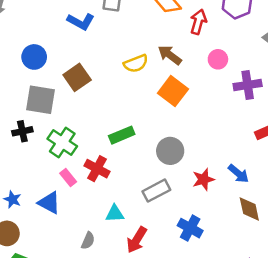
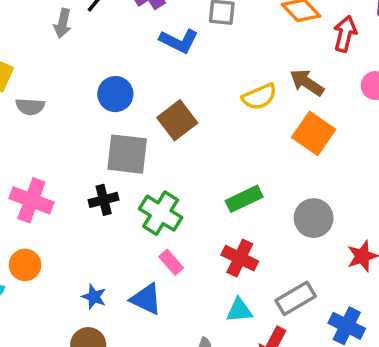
red cross: (97, 169) -> (240, 258), moved
gray rectangle: (156, 191) -> (296, 298), moved

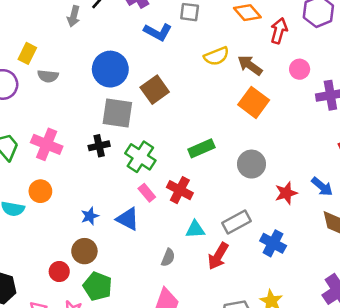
blue circle: (115, 94) -> (110, 69), size x1.4
yellow semicircle: (259, 97) -> (216, 56), moved
red cross: (240, 258) -> (180, 190), moved
blue star: (94, 297) -> (90, 216), turned 30

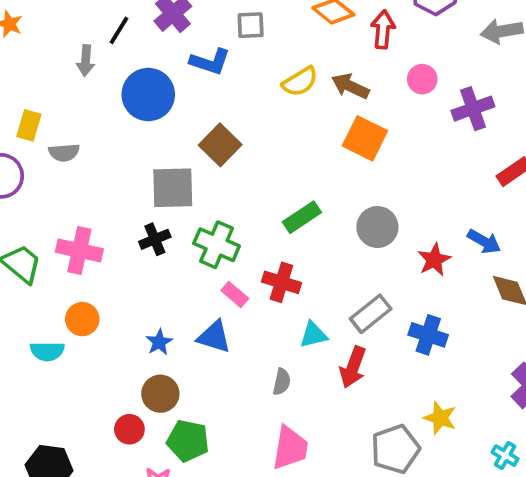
blue circle: (110, 69) -> (148, 95), moved

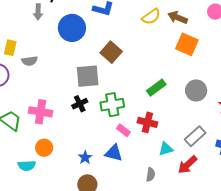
green cross: (217, 245) -> (112, 105), turned -30
red arrow: (353, 367) -> (187, 165), turned 30

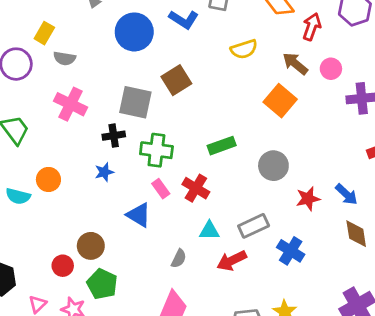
brown arrow: (178, 17) -> (295, 64), moved
pink cross: (41, 112) -> (71, 104), moved
blue star: (85, 157) -> (104, 172), moved

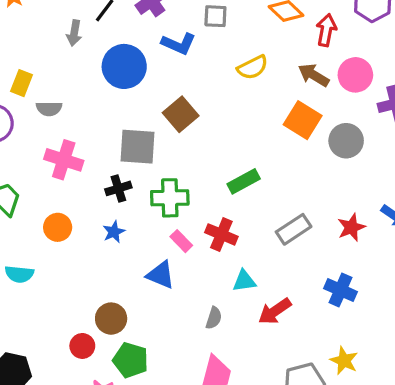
pink circle: (331, 69) -> (355, 75), size x1.4
gray circle: (273, 166) -> (346, 141), moved
orange circle: (48, 179) -> (58, 227), moved
gray rectangle: (254, 226) -> (294, 229), moved

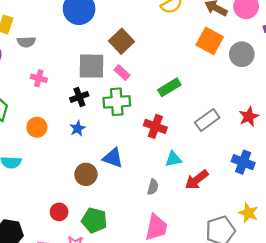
pink cross: (64, 160) -> (39, 78), size x0.6
pink rectangle: (181, 241) -> (122, 73), moved
brown circle: (111, 319) -> (86, 174), moved

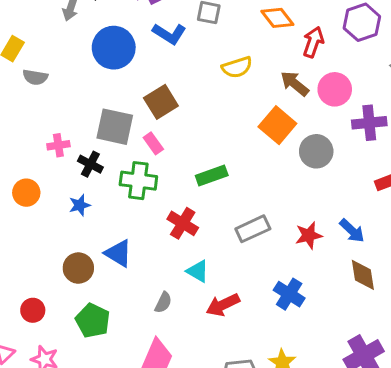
pink cross: (39, 78) -> (58, 145), moved, turned -35
black cross: (79, 97) -> (90, 164), turned 36
cyan triangle: (173, 159) -> (198, 271), turned 30
green pentagon: (94, 220) -> (93, 321), moved

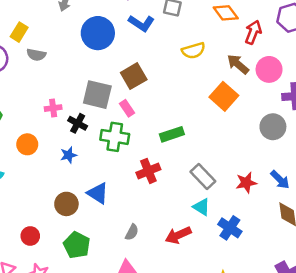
gray circle: (316, 151) -> (273, 127), moved
red cross: (183, 223) -> (148, 171), turned 35
gray rectangle: (253, 229) -> (203, 176), turned 70
cyan triangle: (198, 271) -> (201, 207), moved

